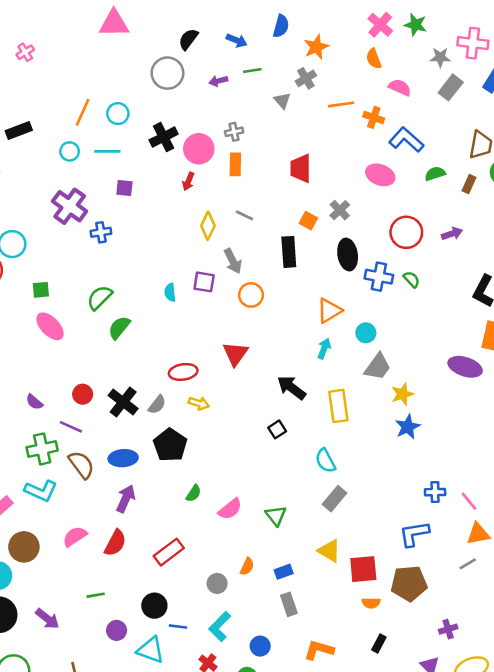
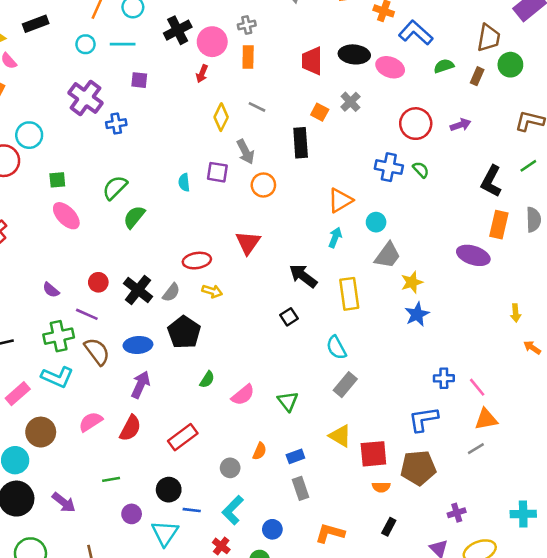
black ellipse: (348, 255) -> (354, 54), moved, turned -76
cyan triangle: (151, 650) -> (165, 533), turned 44

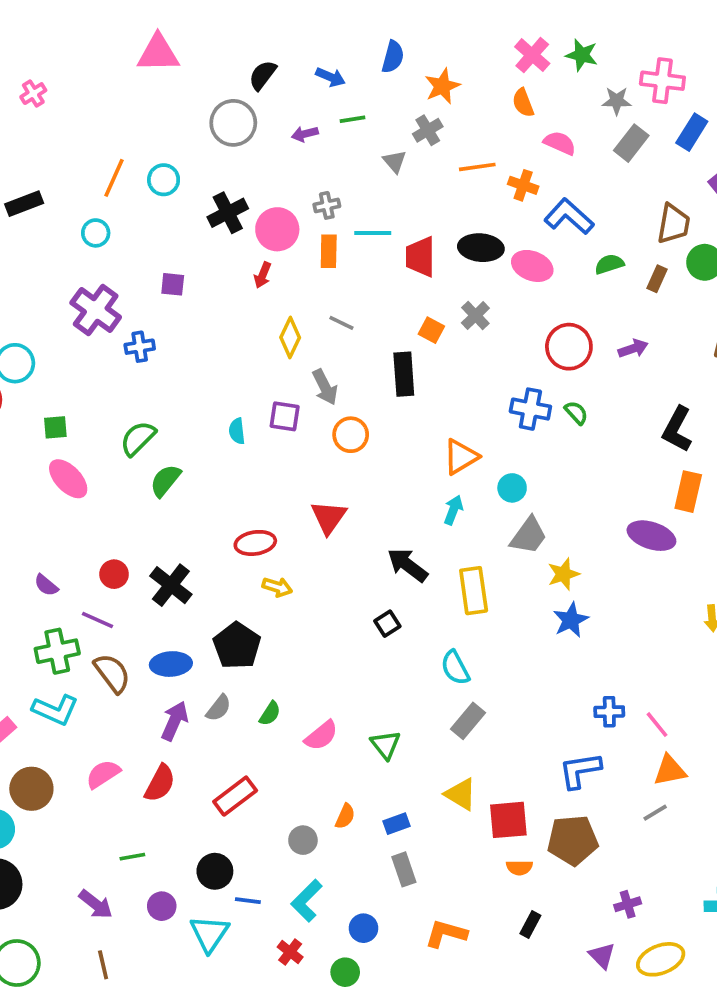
cyan line: (123, 44) -> (373, 233), moved
gray semicircle: (171, 293) -> (219, 708), moved
purple arrow: (64, 502) -> (96, 904), moved

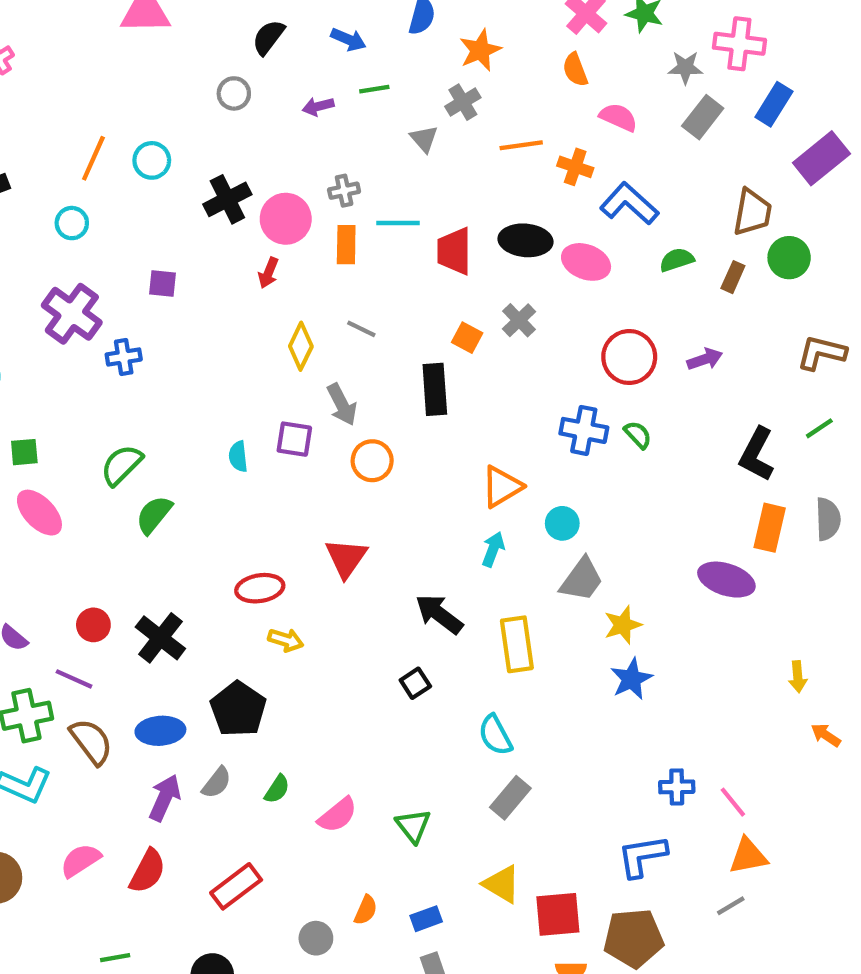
gray circle: (233, 123) -> (234, 93), size x0.6

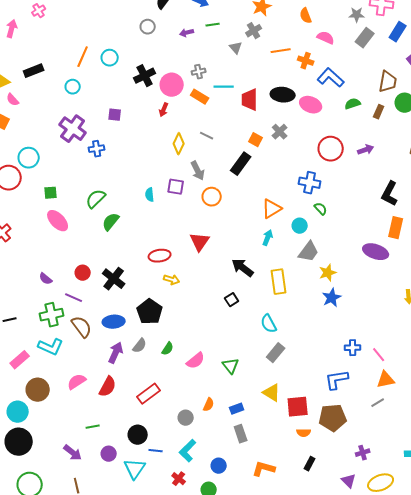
orange rectangle: (346, 245) -> (200, 97), turned -60
black rectangle: (435, 389) -> (241, 164), turned 40
green semicircle: (638, 435) -> (321, 209), moved

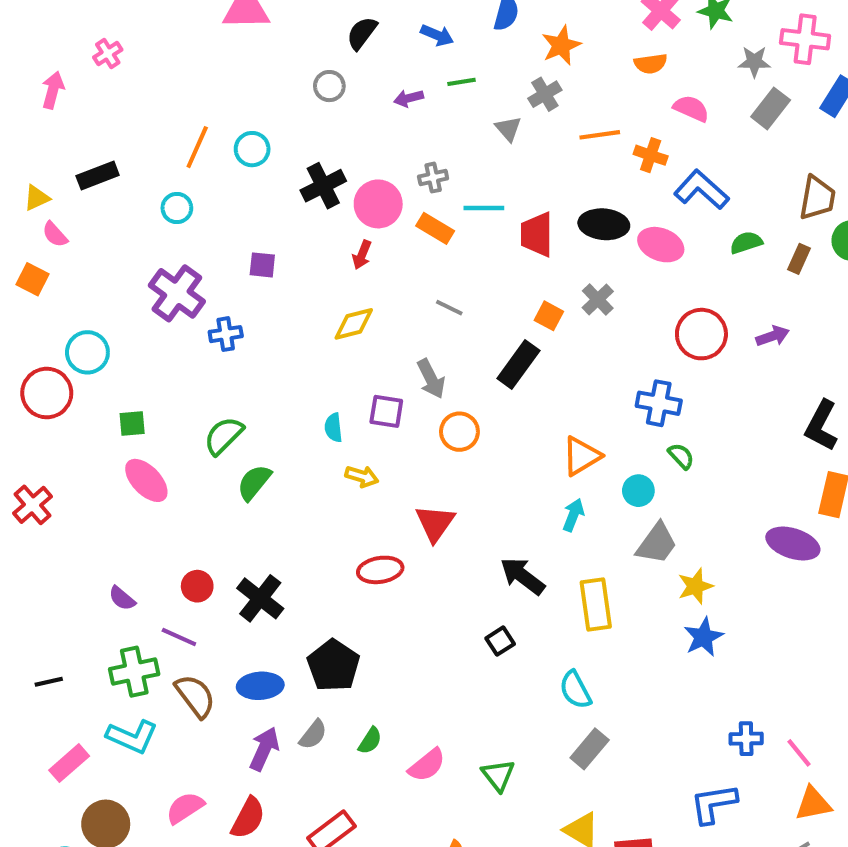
orange semicircle: (306, 16) -> (651, 64), turned -77
yellow diamond: (179, 144) -> (354, 324), moved, turned 50
red ellipse: (160, 256) -> (380, 570), moved
yellow arrow: (172, 280) -> (362, 476), moved

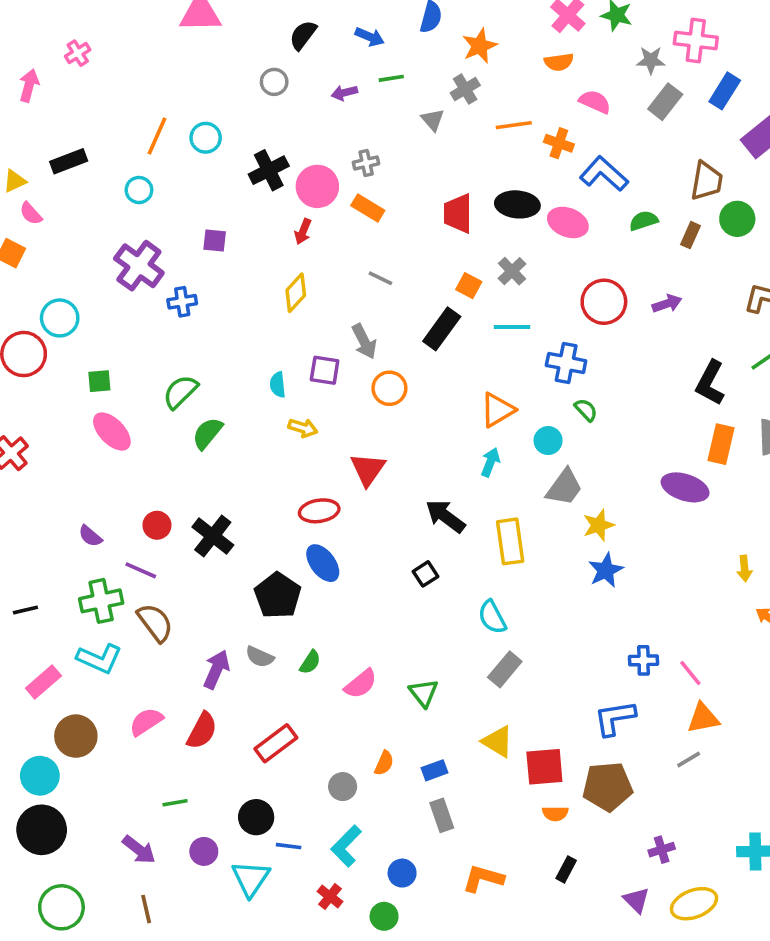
cyan line: (484, 208) -> (512, 327), moved
yellow diamond: (354, 324) -> (296, 293), turned -33
blue ellipse: (260, 686) -> (323, 563), moved, turned 57
gray semicircle: (313, 735) -> (260, 657), turned 76

